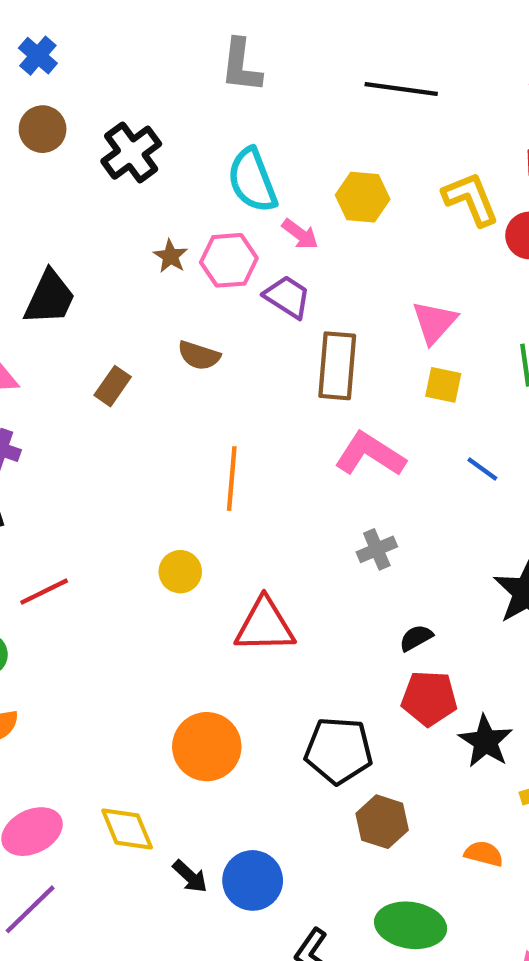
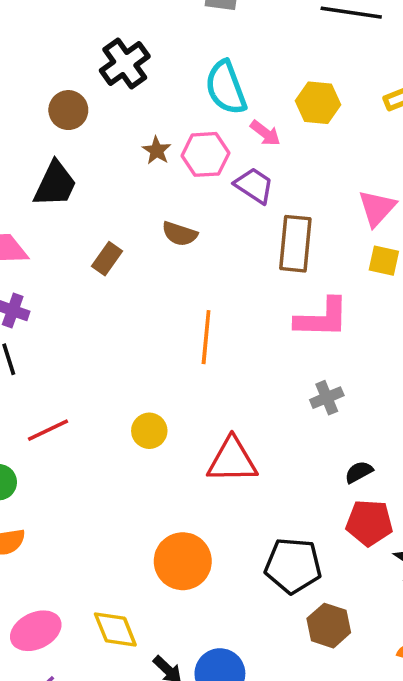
brown circle: (43, 129) -> (68, 110), moved
pink L-shape: (370, 454) -> (322, 318), turned 148
yellow circle: (180, 572) -> (149, 431), moved

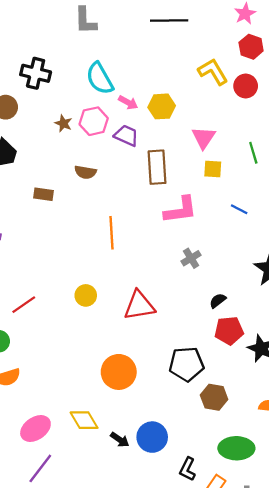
black cross: (125, 63) -> (36, 73), turned -32
yellow hexagon: (318, 103) -> (162, 106), moved
brown rectangle: (107, 259) -> (43, 194), turned 72

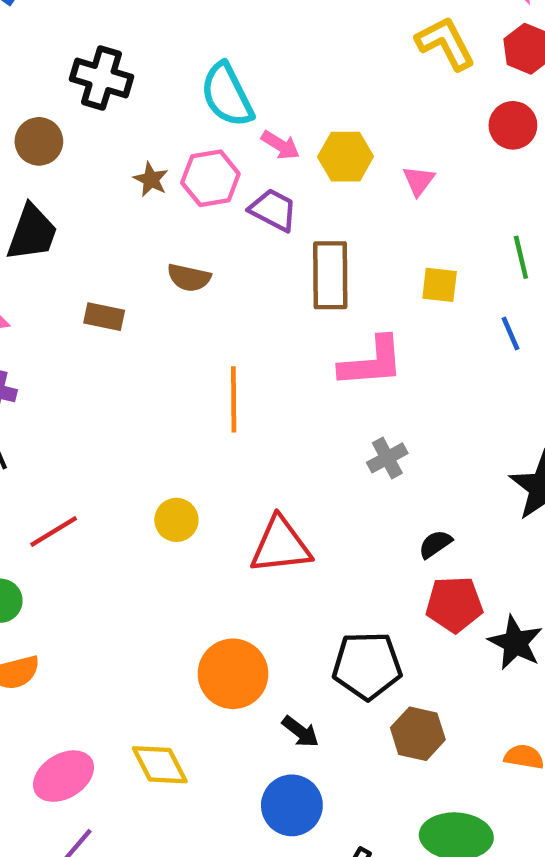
yellow L-shape: (213, 72) -> (445, 43), moved
pink triangle: (204, 138) -> (419, 181), moved, size x0.7
blue line: (239, 209) -> (510, 333), moved, turned 36
black arrow: (120, 440) -> (300, 732), moved

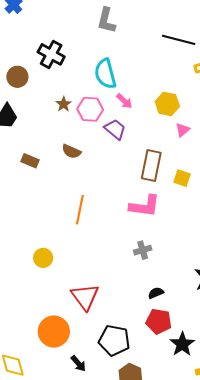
yellow hexagon: (346, 157) -> (167, 104), moved
brown rectangle: (330, 275) -> (151, 166), moved
red triangle: (281, 545) -> (85, 297), moved, turned 48

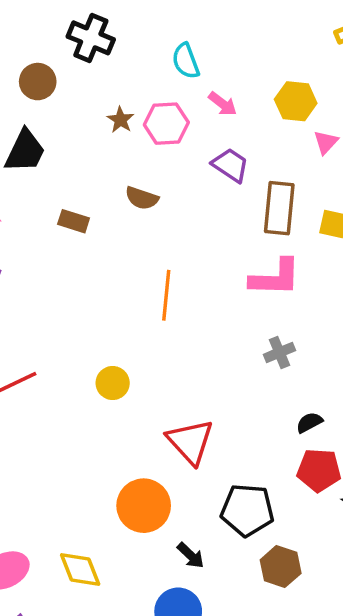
cyan semicircle: (105, 74) -> (186, 61), size x0.7
purple trapezoid: (115, 129) -> (230, 165), moved

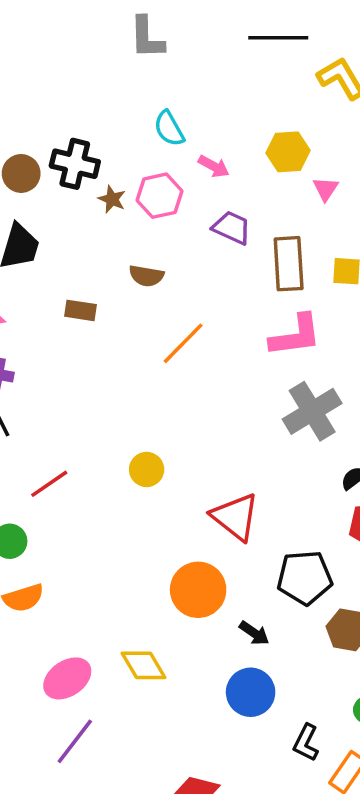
black cross: (91, 38) -> (75, 164), moved
orange line: (166, 295) -> (183, 343), moved, turned 48
gray cross: (279, 352) -> (312, 411), size x1.8

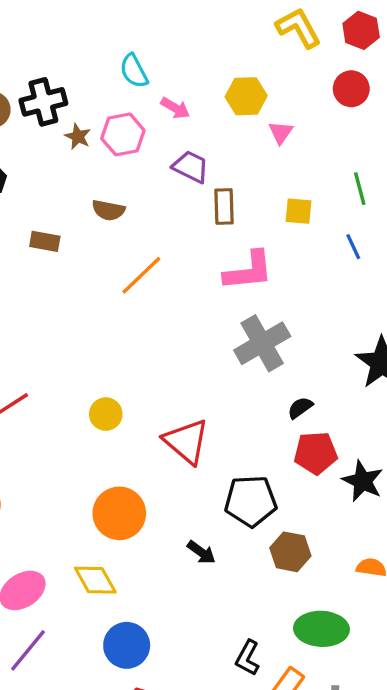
black cross: (75, 164) -> (43, 102), turned -30
brown rectangle: (289, 264) -> (224, 207), moved, size x0.7
yellow circle: (147, 469) -> (106, 414), moved
orange circle: (198, 590) -> (119, 513), moved
blue circle: (251, 692) -> (127, 645), moved

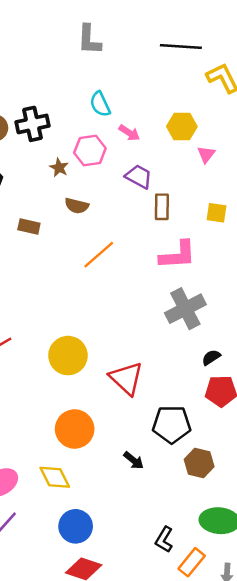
brown star: (78, 137) -> (59, 168), moved
yellow circle: (106, 414) -> (68, 356), size x1.6

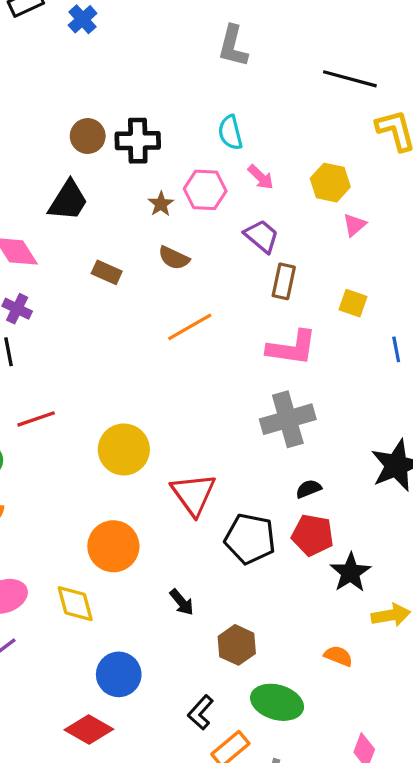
black pentagon: (172, 424) -> (250, 539), moved
brown hexagon: (199, 463) -> (237, 645), moved
blue circle: (76, 526) -> (119, 674), moved

